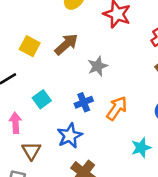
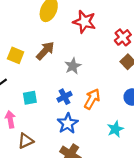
cyan square: (42, 99) -> (30, 98), turned 32
blue star: (70, 136) -> (68, 123), moved
brown triangle: (31, 151) -> (26, 141), turned 42

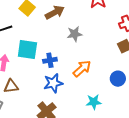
blue cross: (65, 97) -> (50, 60), moved
cyan square: (30, 98) -> (27, 49), size x1.5

